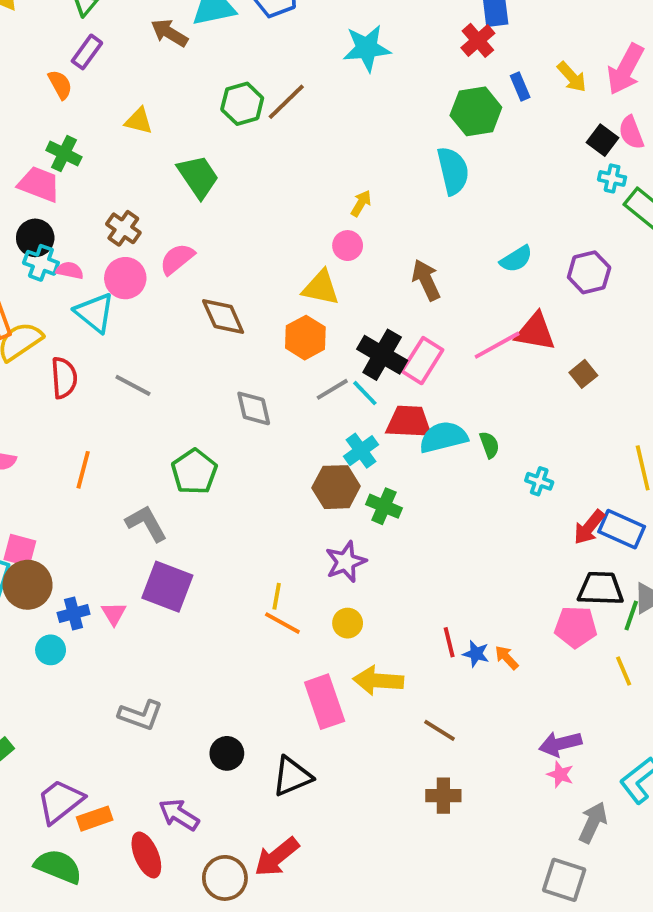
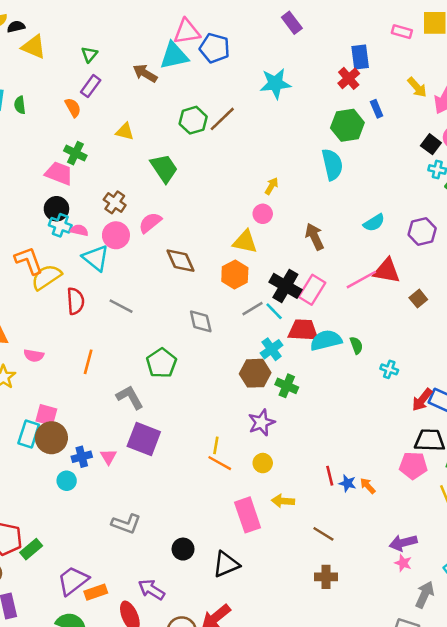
yellow arrow: (572, 77) -> (417, 87), moved
yellow arrow: (378, 681) -> (283, 501), size x0.7

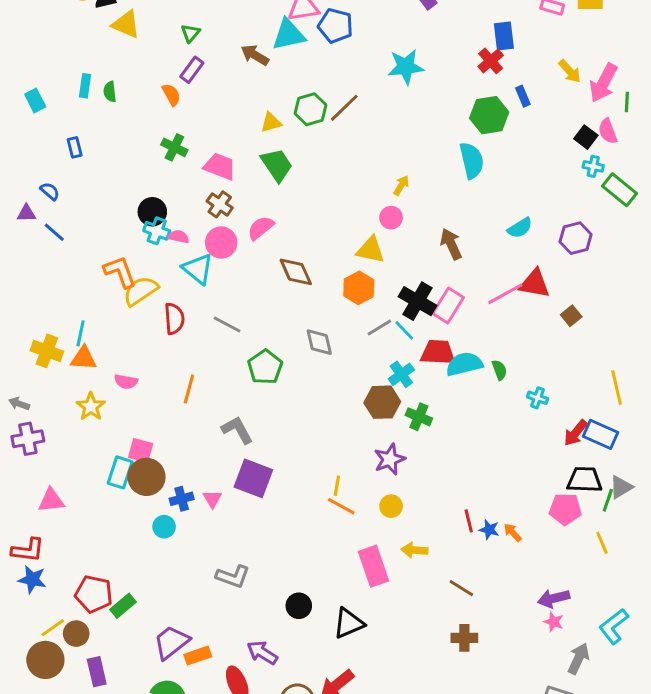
yellow triangle: (125, 132) -> (271, 122), moved, turned -30
pink trapezoid: (59, 173) -> (220, 166), moved
green pentagon: (161, 363) -> (265, 367), moved

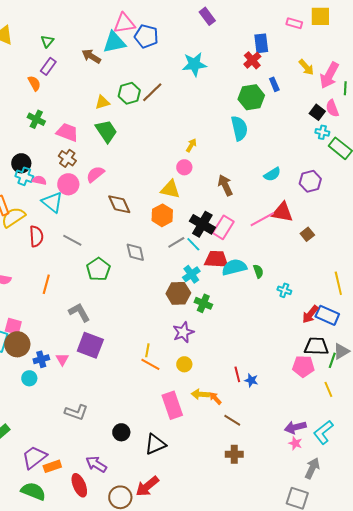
orange arrow: (513, 533) -> (215, 398), moved
cyan L-shape: (614, 626) -> (323, 432), moved

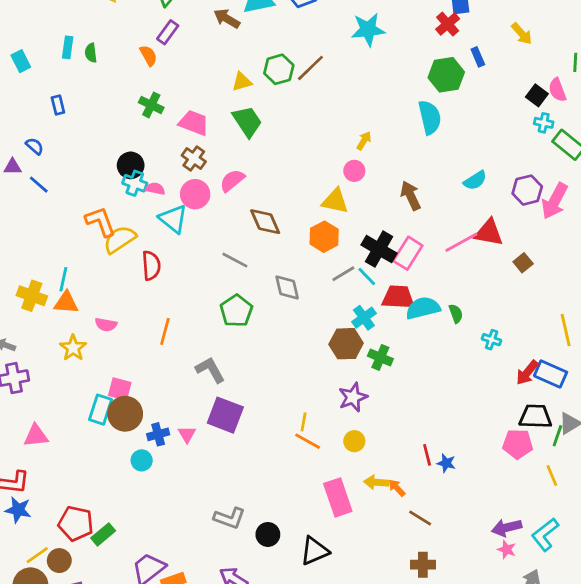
pink arrow: (329, 75) -> (555, 201), moved
gray line: (72, 240) -> (235, 260), moved
gray L-shape: (76, 412) -> (229, 518), moved

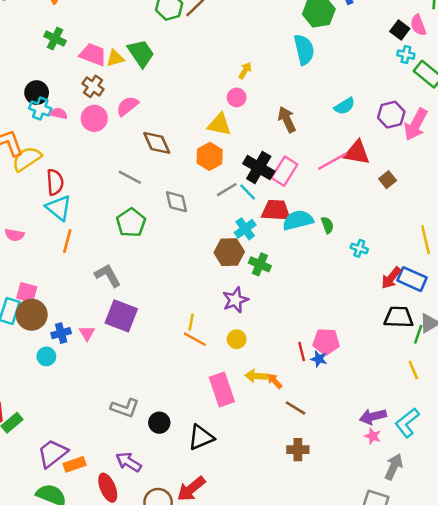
yellow triangle: (242, 82) -> (115, 58), moved
cyan triangle: (173, 219) -> (59, 208), moved
pink pentagon: (518, 444) -> (326, 342), moved

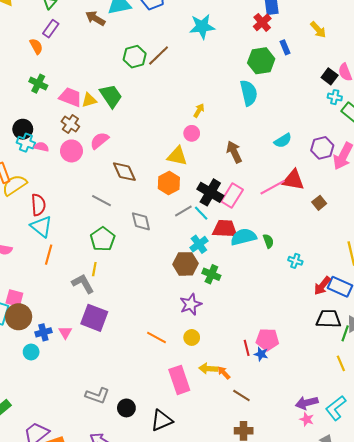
yellow line: (191, 322) -> (94, 269), moved

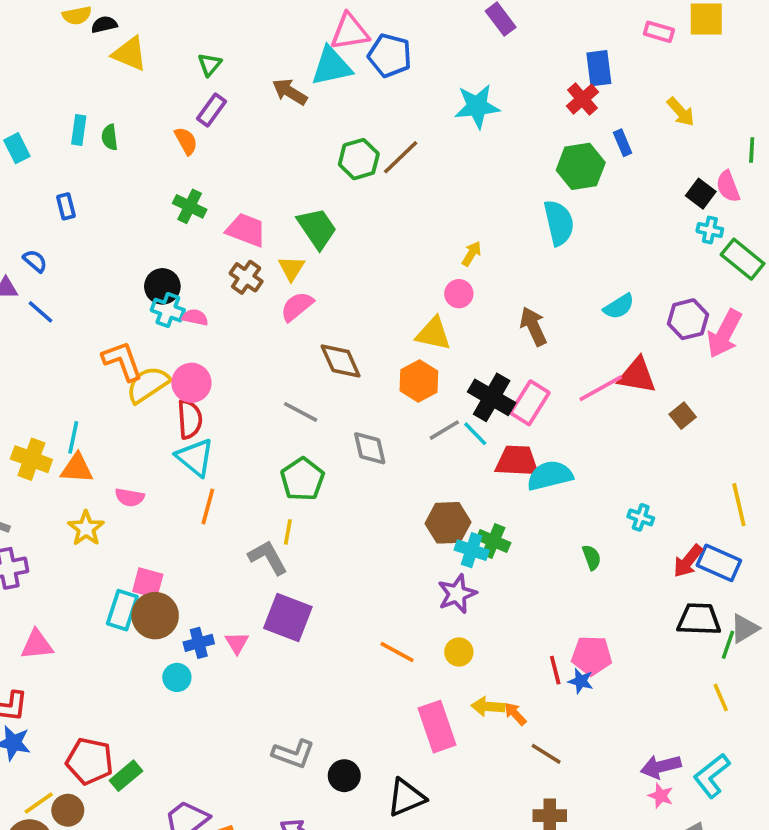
yellow triangle: (89, 100) -> (292, 268), moved, turned -42
pink circle: (71, 151) -> (191, 383), moved
green semicircle: (268, 241) -> (592, 557), moved
cyan cross: (199, 244) -> (472, 550), moved, turned -36

